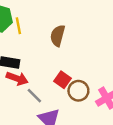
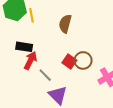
red arrow: (17, 78) -> (30, 60), turned -84
brown circle: (78, 91) -> (83, 60), moved

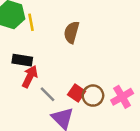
brown circle: (83, 60) -> (93, 96), moved
red square: (69, 62) -> (77, 93), moved

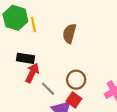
red square: (77, 93) -> (74, 100), moved
brown circle: (93, 96) -> (76, 80), moved

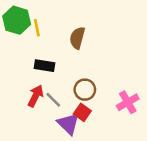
black rectangle: (26, 58) -> (44, 66), moved
red arrow: (32, 73) -> (36, 96), moved

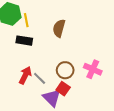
black rectangle: (44, 66) -> (24, 41), moved
pink cross: (128, 102) -> (93, 69), moved, turned -36

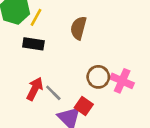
yellow line: (26, 20) -> (36, 17), turned 40
brown circle: (65, 70) -> (98, 77), moved

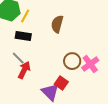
pink cross: (122, 81) -> (90, 64), turned 30
gray line: (53, 93) -> (18, 58), moved

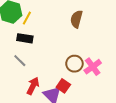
brown semicircle: (57, 24) -> (76, 19), moved
red arrow: (24, 70) -> (33, 86), moved

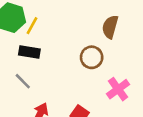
brown semicircle: (76, 19) -> (110, 27), moved
brown circle: (74, 64) -> (92, 57), moved

